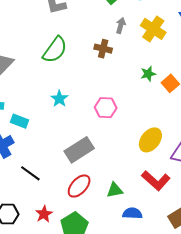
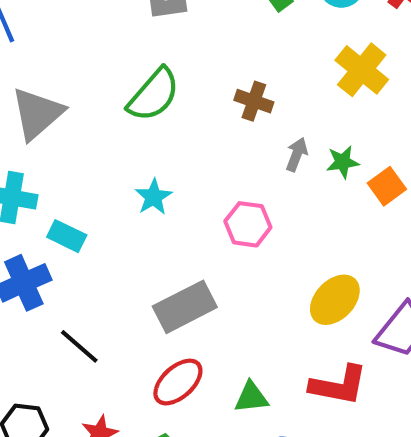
gray arrow: (121, 25) -> (297, 155), moved
red L-shape: (156, 181) -> (339, 385), turned -36

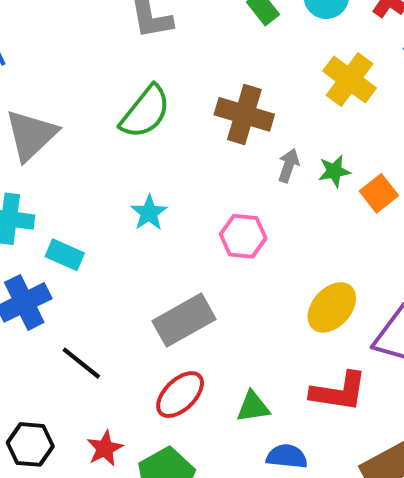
brown cross: (254, 101) -> (244, 114), size x1.5

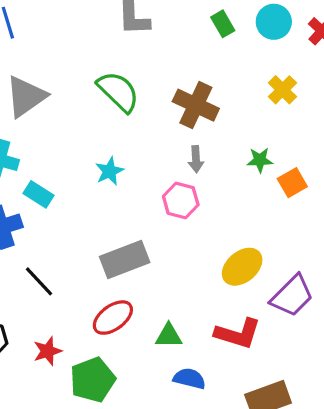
yellow cross: (350, 80) -> (283, 90), size x0.7
green semicircle: (145, 112) -> (118, 92), turned -93
gray arrow: (289, 166) -> (196, 159), moved, turned 150

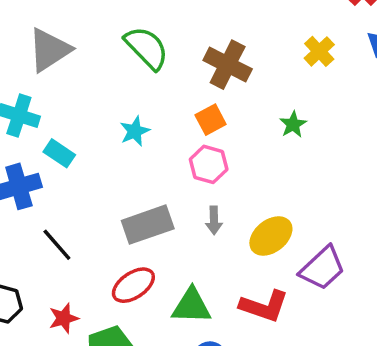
gray arrow: (196, 159) -> (214, 220), moved
green star: (260, 160) -> (293, 124), turned -30
orange square: (292, 183) -> (211, 120), moved
green triangle: (169, 336) -> (191, 306), size x1.4

